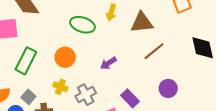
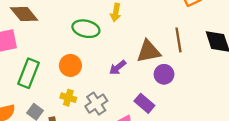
brown triangle: (142, 22) -> (148, 51), moved
brown line: (154, 51) -> (179, 40), moved, turned -55
purple circle: (168, 88) -> (164, 74), moved

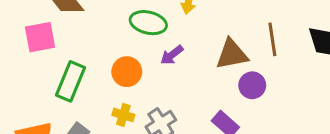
purple arrow: (118, 68) -> (172, 55), moved

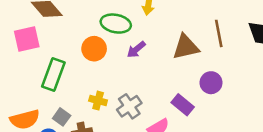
orange circle: (127, 72) -> (94, 49), moved
purple circle: (252, 85) -> (211, 83), moved

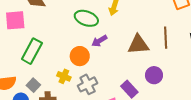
orange circle: (94, 49) -> (80, 56), moved

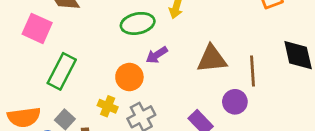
green ellipse: (86, 18) -> (138, 23), turned -30
pink square: (15, 20) -> (37, 28), turned 30
brown line: (166, 38) -> (253, 71), moved

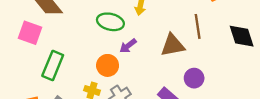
green ellipse: (138, 23) -> (110, 22), turned 30
brown line: (253, 71) -> (198, 26), moved

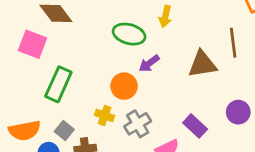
purple circle: (194, 78) -> (238, 112), moved

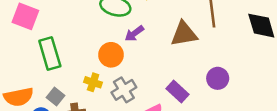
green rectangle: (58, 84) -> (50, 54), turned -40

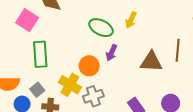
purple arrow: (134, 33) -> (111, 53), turned -42
yellow cross: (93, 82) -> (70, 85), size x1.5

